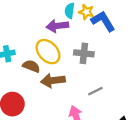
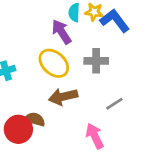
purple arrow: (57, 26) -> (62, 32), turned 70
brown semicircle: (31, 66) -> (35, 119), moved

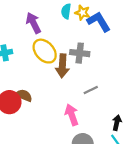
purple arrow: (62, 32) -> (33, 23), moved
brown arrow: (63, 97) -> (62, 66), moved, turned -80

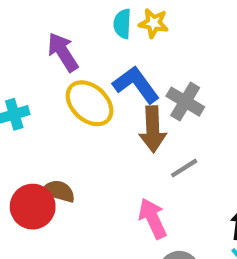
blue L-shape: (99, 22) -> (136, 85), moved
gray cross: (80, 53) -> (185, 102), moved, turned 30
brown arrow: (62, 66) -> (153, 129), moved

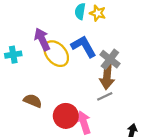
purple arrow: (63, 52) -> (42, 39), moved
brown arrow: (153, 129) -> (107, 77), moved
red circle: (33, 207) -> (66, 116), moved

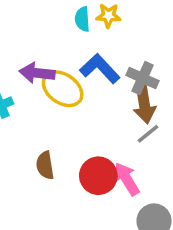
purple arrow: (42, 39) -> (37, 73), turned -45
brown semicircle: (33, 101) -> (45, 165), turned -108

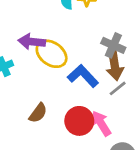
blue L-shape: (100, 69) -> (83, 76), moved
brown semicircle: (45, 165) -> (38, 113), turned -135

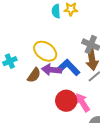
purple arrow: (32, 42) -> (52, 70), moved
brown semicircle: (38, 113) -> (34, 75), moved

